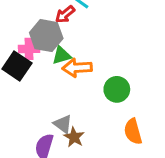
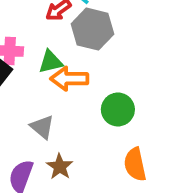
gray hexagon: (46, 36) -> (92, 29), moved
gray triangle: (63, 124) -> (42, 127), moved

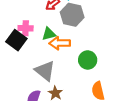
gray triangle: (42, 127) -> (45, 71), size x1.5

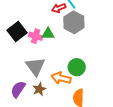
pink cross: (26, 28) -> (36, 36), moved
orange arrow: (60, 43) -> (61, 78), moved

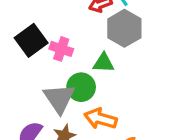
green triangle: (48, 34) -> (104, 63), moved
green circle: (77, 67) -> (81, 87), moved

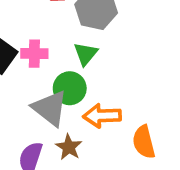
green triangle: (104, 63) -> (86, 54), turned -35

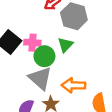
green circle: (70, 88) -> (44, 56), moved

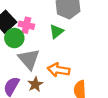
green circle: (44, 56) -> (14, 38), moved

